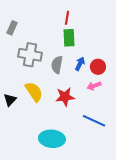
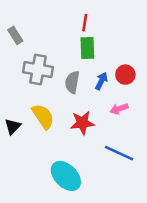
gray rectangle: (12, 28) -> (15, 35), turned -56
red circle: (98, 67) -> (125, 75), moved
cyan ellipse: (52, 139) -> (66, 176), turned 40

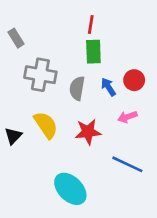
blue arrow: (101, 81) -> (108, 87), turned -60

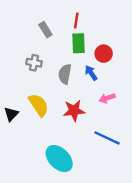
gray rectangle: (16, 38) -> (45, 30), moved
gray cross: (40, 75) -> (34, 63), size x0.6
red circle: (134, 80) -> (104, 54), moved

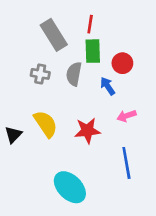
gray rectangle: (45, 30) -> (54, 35), size x1.6
gray semicircle: (65, 74) -> (74, 74), moved
blue line: (107, 138) -> (126, 163), turned 55

